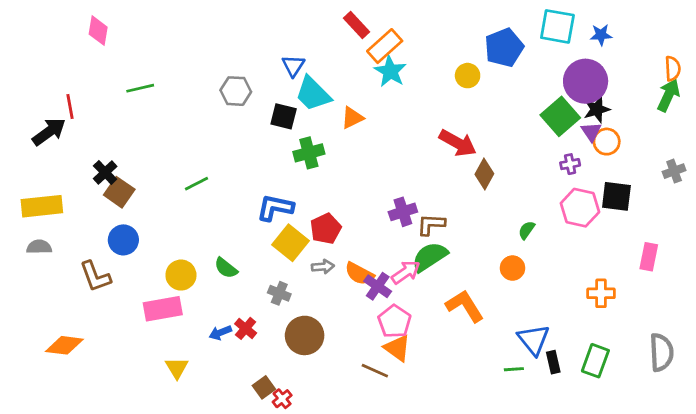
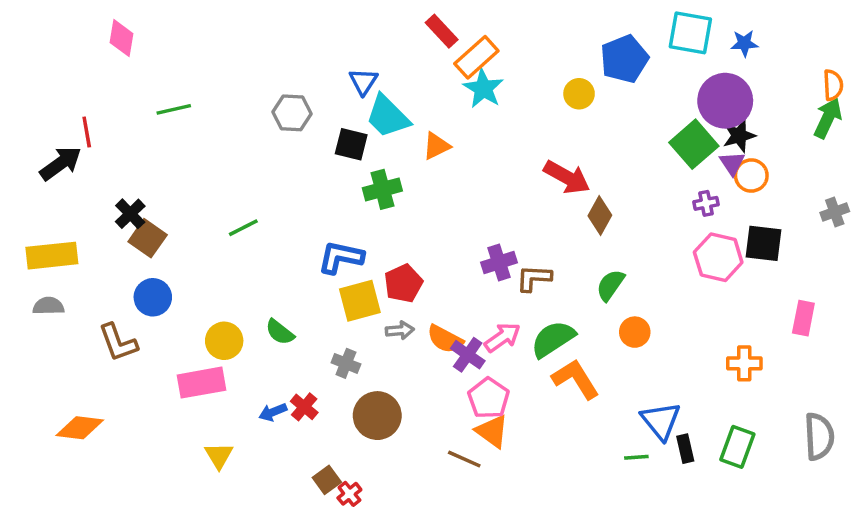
green semicircle: (527, 230) -> (610, 285), moved, size x1.4
yellow square: (291, 243) -> (360, 301), turned 36
green semicircle: (430, 257) -> (553, 339), moved

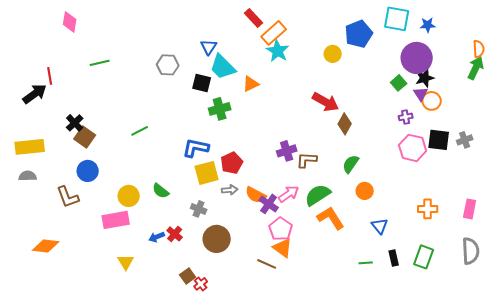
green square: (694, 144) -> (399, 83), size x0.6
gray cross: (835, 212) -> (465, 140), moved
pink rectangle: (803, 318) -> (470, 209), moved
blue triangle: (661, 421) -> (380, 226), moved, size x0.7

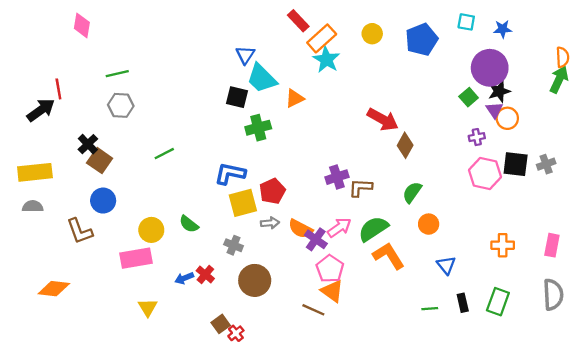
cyan square: (397, 19) -> (466, 22), size x0.6
yellow circle: (333, 54) -> (372, 34), moved
gray hexagon: (168, 65) -> (121, 105), moved

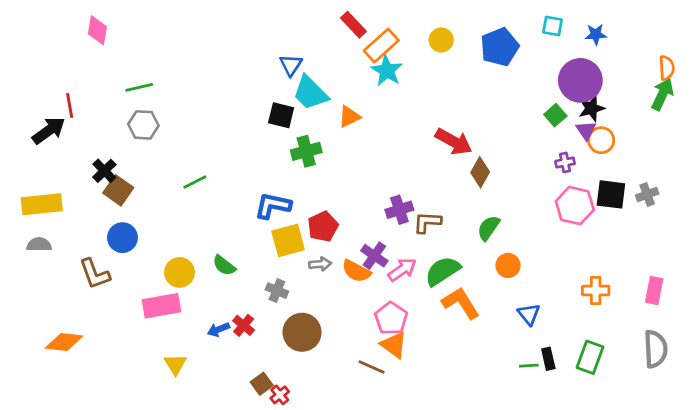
purple cross: (316, 239) -> (374, 256), moved
green line: (430, 309) -> (529, 366), moved

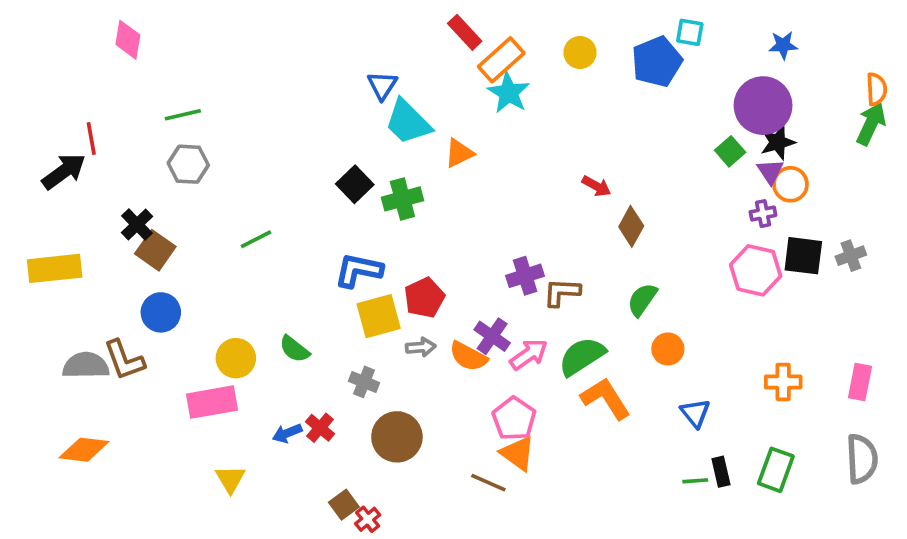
cyan square: (553, 26) -> (690, 32), moved
black square: (281, 115) -> (355, 184), moved, turned 32
red arrow: (454, 142) -> (596, 186), size x0.6
purple cross: (565, 162) -> (763, 214), moved
gray semicircle: (39, 245) -> (86, 365), moved, size x1.4

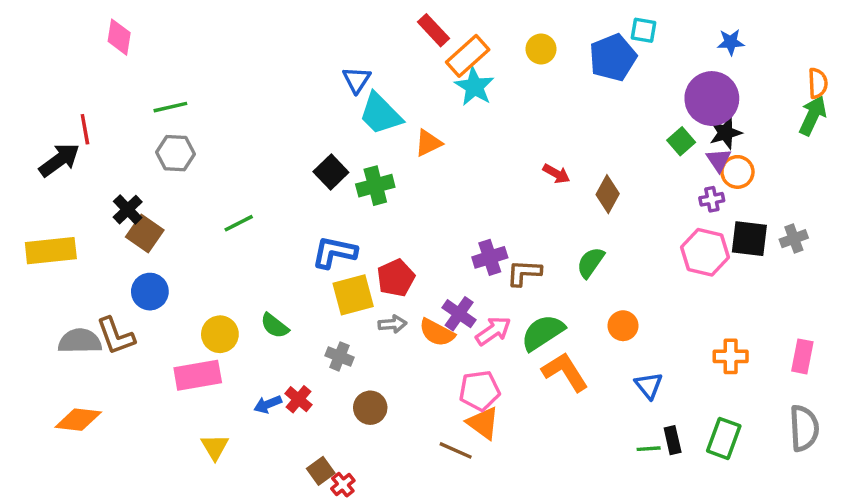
brown diamond: (631, 226) -> (608, 194), moved
green semicircle: (642, 300) -> (591, 263), moved
pink pentagon: (514, 419) -> (480, 391), turned 30
brown circle: (397, 437) -> (370, 408), size x0.7

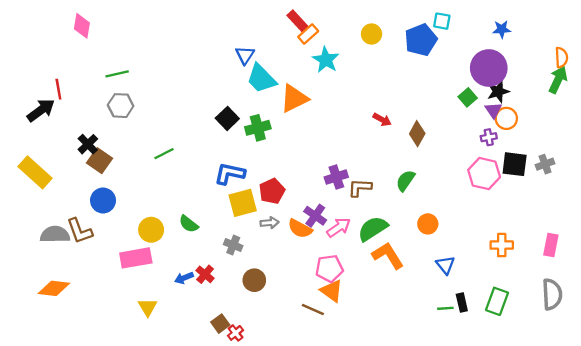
orange rectangle: (468, 56) -> (308, 34), moved, size x0.7
orange triangle: (428, 143) -> (294, 98), size x1.5
yellow rectangle: (51, 251) -> (35, 172), turned 48

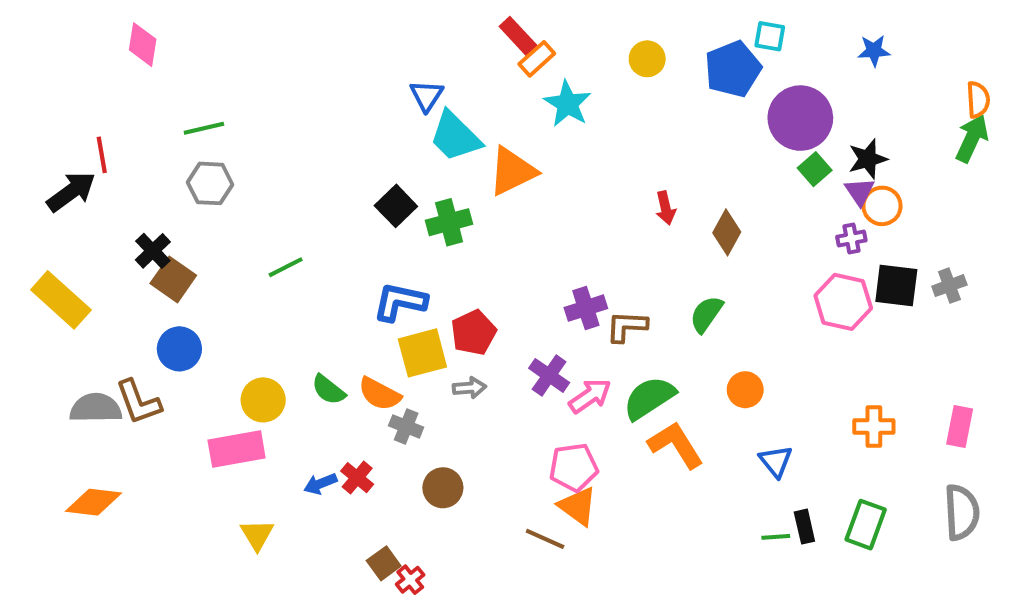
purple circle: (489, 68) -> (800, 118), moved
red arrow: (382, 120) -> (666, 208), turned 48
orange semicircle: (300, 229) -> (380, 394), moved

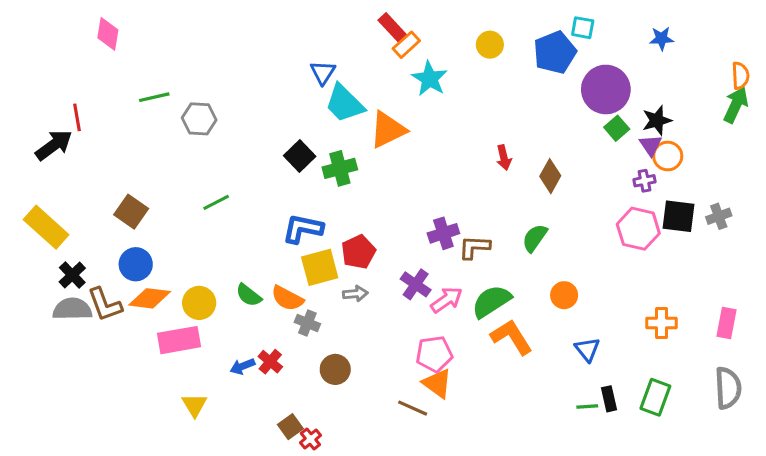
gray hexagon: (210, 183) -> (199, 119), moved
black cross: (153, 251) -> (72, 275), moved
orange diamond: (94, 502) -> (150, 298), moved

